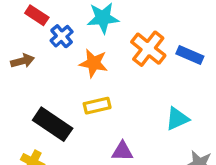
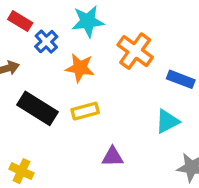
blue rectangle: (190, 55) -> (181, 79), moved
black rectangle: (53, 124) -> (38, 108), moved

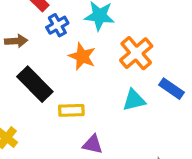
yellow rectangle: (85, 111) -> (71, 110), moved
cyan triangle: (167, 121) -> (134, 100), moved

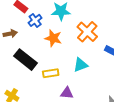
cyan triangle: (134, 100) -> (81, 65), moved

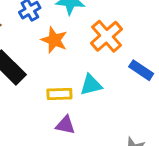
yellow rectangle: (51, 73) -> (59, 94), moved

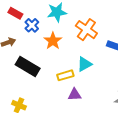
orange star: (54, 40) -> (53, 41), turned 30

